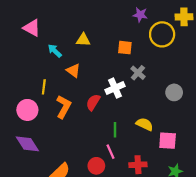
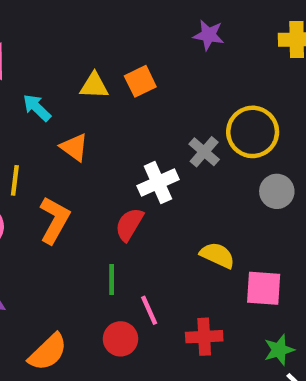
yellow circle: (162, 34) -> (253, 132), moved
orange square: (125, 48) -> (140, 81), moved, turned -32
red semicircle: (93, 102) -> (129, 224), moved
green line: (115, 130) -> (112, 279), moved

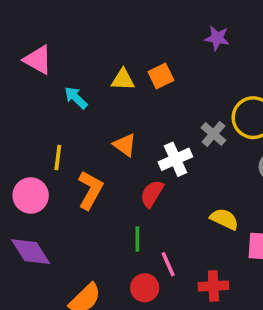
orange triangle: (74, 147) -> (125, 145), moved

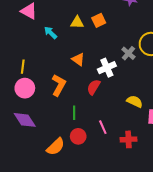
yellow line: (58, 157) -> (23, 67), moved
green line: (137, 239) -> (74, 113), moved
red circle: (145, 288) -> (78, 136), moved

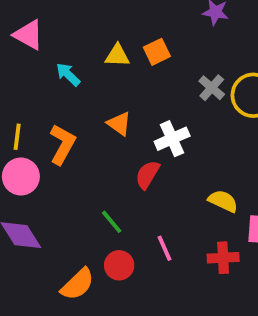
gray cross: (128, 53) -> (212, 88), moved
orange L-shape: (59, 85) -> (62, 144), moved
green line: (74, 113) -> (112, 222), turned -40
red cross: (128, 139) -> (223, 258), moved

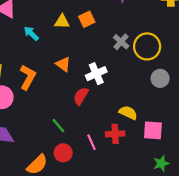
red cross: (223, 258) -> (115, 134), moved

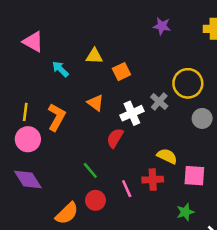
orange square: (87, 19) -> (122, 72), moved
gray cross: (121, 42) -> (159, 102), moved
green star: (161, 163) -> (185, 212), moved

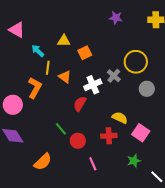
yellow line: (25, 112) -> (48, 68), moved
pink square: (194, 176) -> (141, 133), turned 30
pink line: (127, 189) -> (93, 164), moved
red circle: (95, 200) -> (78, 141), moved

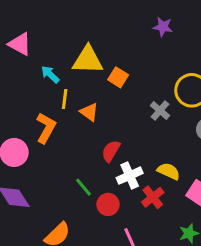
yellow triangle: (64, 41) -> (88, 60), size x1.6
orange square: (85, 53) -> (118, 77), turned -32
white cross: (93, 85) -> (130, 176), moved
red cross: (109, 136) -> (153, 197), turned -35

